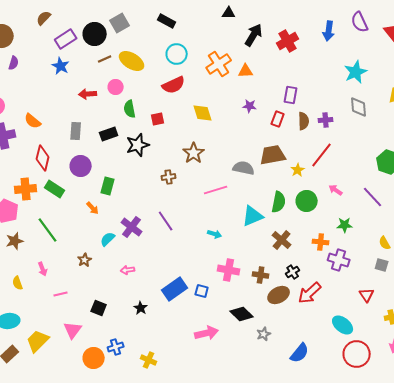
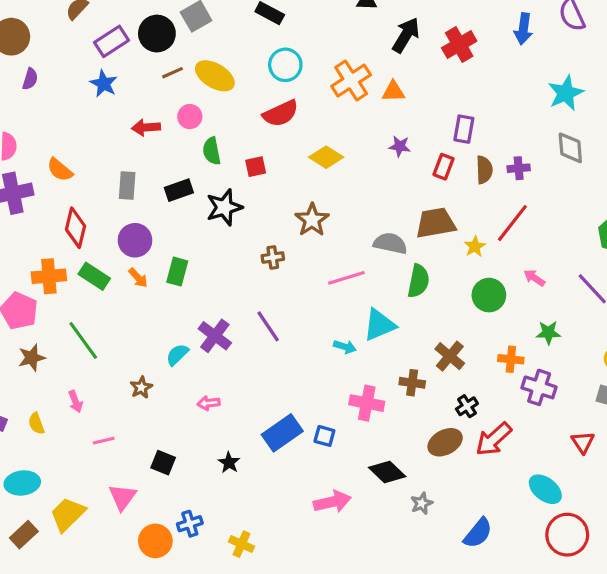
yellow diamond: (203, 113) -> (326, 157), turned -40
green semicircle: (279, 202) -> (418, 281), moved
orange arrow: (93, 208) -> (138, 278), moved
cyan triangle: (253, 216) -> (379, 325), moved
brown cross: (261, 275) -> (412, 383), moved

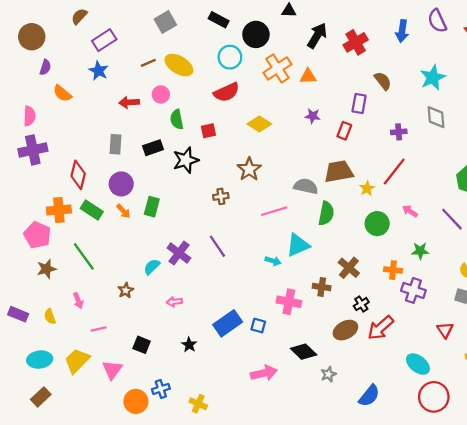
black circle: (157, 34) -> (256, 34), moved
orange semicircle: (60, 170) -> (62, 93), moved
brown semicircle: (484, 170) -> (383, 81), moved, turned -36
yellow trapezoid: (68, 514) -> (77, 361), moved

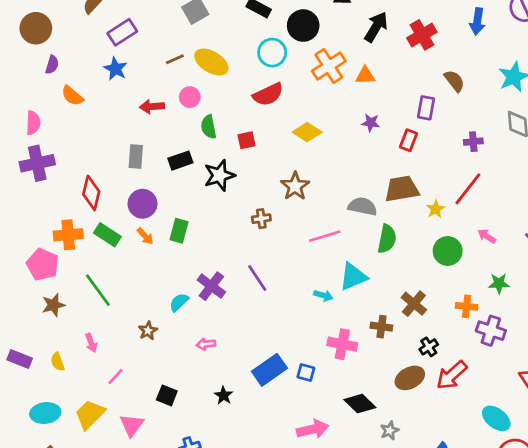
pink line: (99, 329) -> (116, 377), turned -35

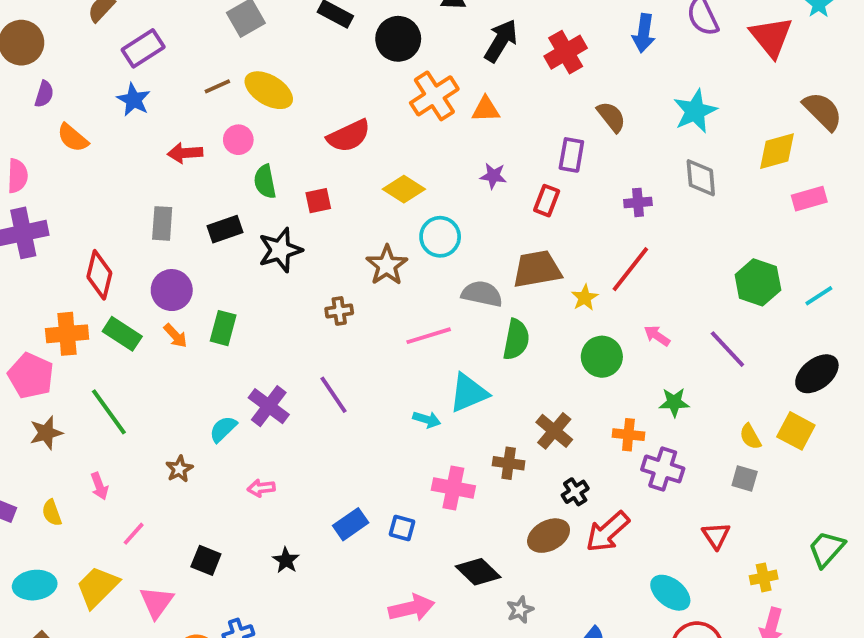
cyan circle: (272, 53) -> (440, 237), moved
blue rectangle: (269, 370) -> (351, 524), size x0.7

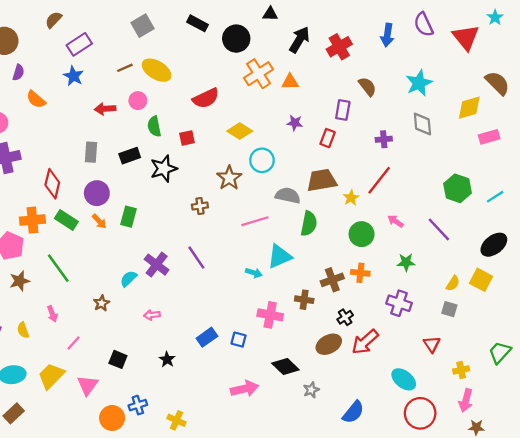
brown cross: (554, 431) -> (332, 280), turned 30
orange cross: (628, 435) -> (360, 273), moved
yellow semicircle: (750, 437) -> (453, 283), turned -119

